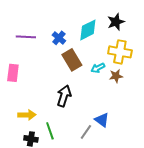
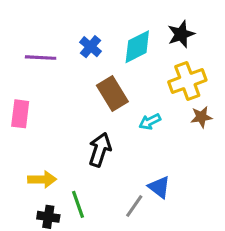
blue cross: (59, 38) -> (90, 47), moved
yellow cross: (120, 52) -> (187, 81), turned -30
cyan arrow: (98, 68) -> (150, 122), moved
brown star: (116, 76) -> (201, 117), moved

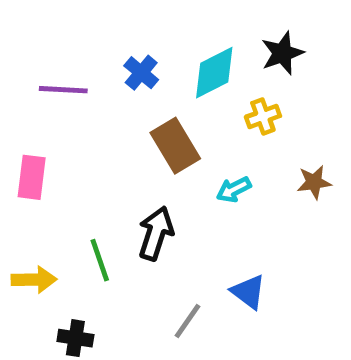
yellow cross: (187, 81) -> (263, 116), moved, size x0.6
yellow arrow: (42, 179) -> (34, 280), moved
green line: (78, 204) -> (100, 260), moved
gray line: (134, 206) -> (187, 321), moved

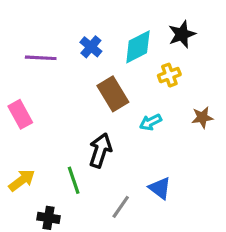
pink rectangle: (32, 177) -> (20, 114), turned -36
green line: (100, 260) -> (74, 180), moved
yellow arrow: (34, 280) -> (22, 180), turned -36

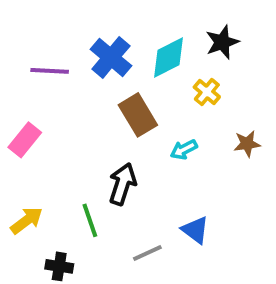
blue cross: (91, 47) -> (111, 57), size x1.5
yellow cross: (169, 75) -> (207, 92), turned -30
pink rectangle: (20, 114) -> (25, 140), turned 68
gray line: (121, 207) -> (147, 253), turned 30

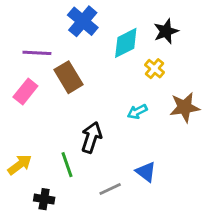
blue cross: (111, 57) -> (83, 21), moved
brown rectangle: (138, 115) -> (68, 77), moved
pink rectangle: (25, 140) -> (25, 92), moved
brown star: (247, 144) -> (185, 107), size x1.5

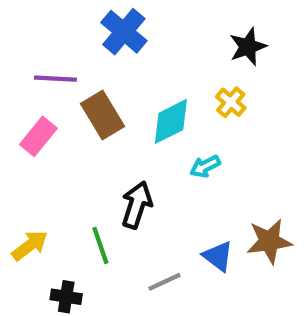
cyan diamond: (126, 43) -> (171, 121), moved
brown star: (185, 107) -> (269, 241), moved

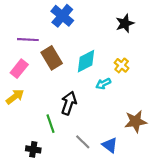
yellow cross: (231, 102) -> (122, 65), moved
yellow arrow: (30, 245) -> (15, 97), moved
blue triangle: (218, 256) -> (110, 145), moved
gray line: (164, 282) -> (83, 142), turned 70

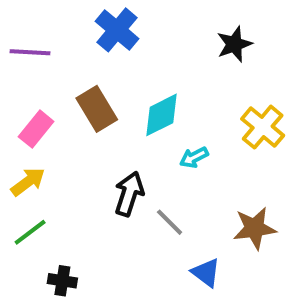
purple line: (28, 40) -> (30, 52), moved
yellow cross: (122, 65) -> (263, 127), moved, size x1.5
green line: (50, 124) -> (30, 232), moved, turned 72
gray line: (83, 142) -> (170, 222), moved

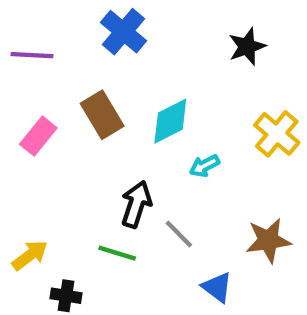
yellow arrow: (28, 182) -> (30, 255), moved
green line: (30, 232) -> (117, 253), moved, turned 54

